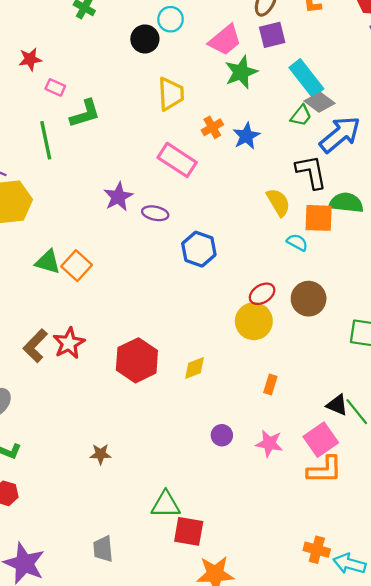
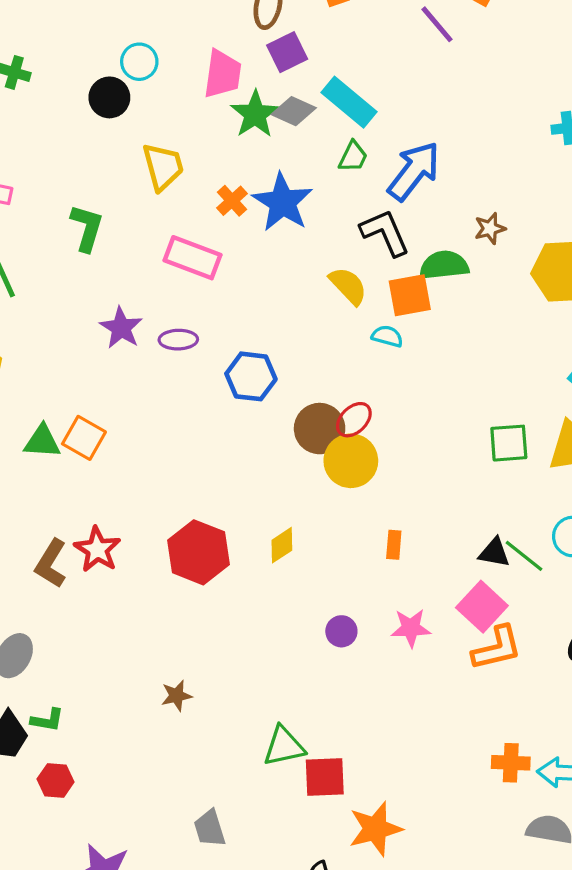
pink trapezoid: (225, 40) -> (223, 74), turned -30
gray diamond: (320, 102) -> (294, 111), moved
green L-shape: (85, 114) -> (87, 228), moved, turned -44
blue star: (246, 136) -> (283, 202), size x1.5
brown circle: (309, 299) -> (320, 429), moved

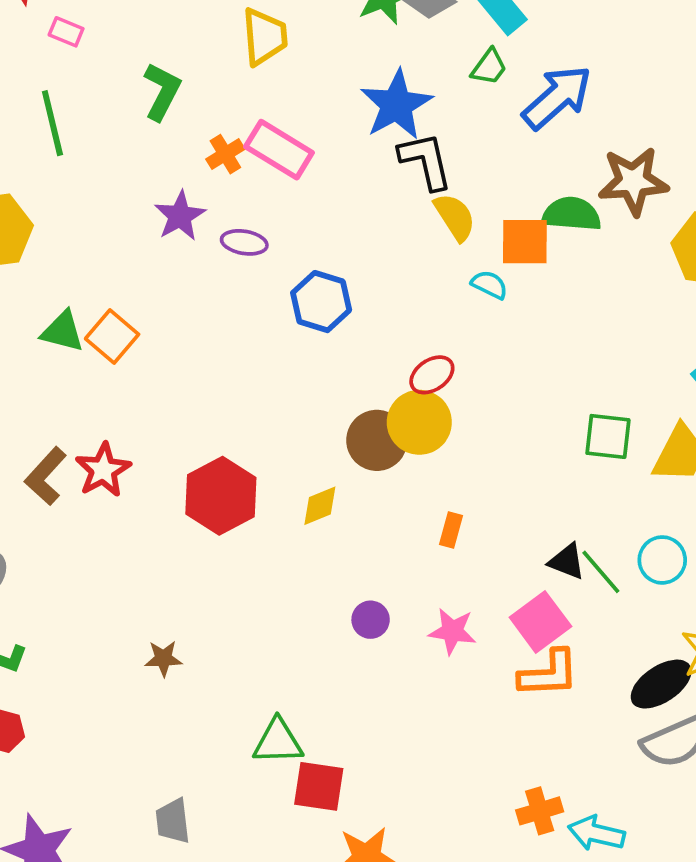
orange cross: (232, 201) -> (225, 154), moved
brown star: (490, 228) -> (633, 181), size x1.8
black L-shape: (385, 233) -> (426, 161), moved
brown circle: (320, 429) -> (377, 440), moved
orange cross: (511, 763) -> (540, 811), turned -30

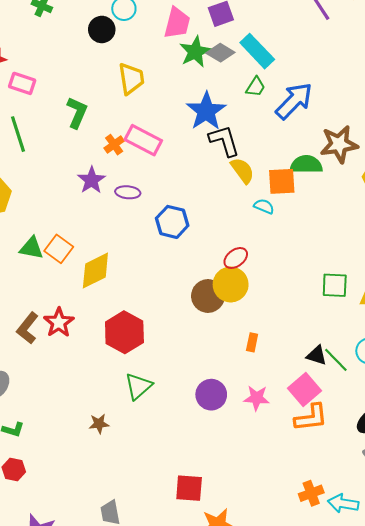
pink rectangle: (66, 32) -> (22, 83), size x1.4
yellow diamond: (320, 506) -> (95, 270), moved, size x1.6
purple circle: (371, 620) -> (211, 395), size x1.5
green triangle: (278, 742) -> (138, 386), moved, turned -36

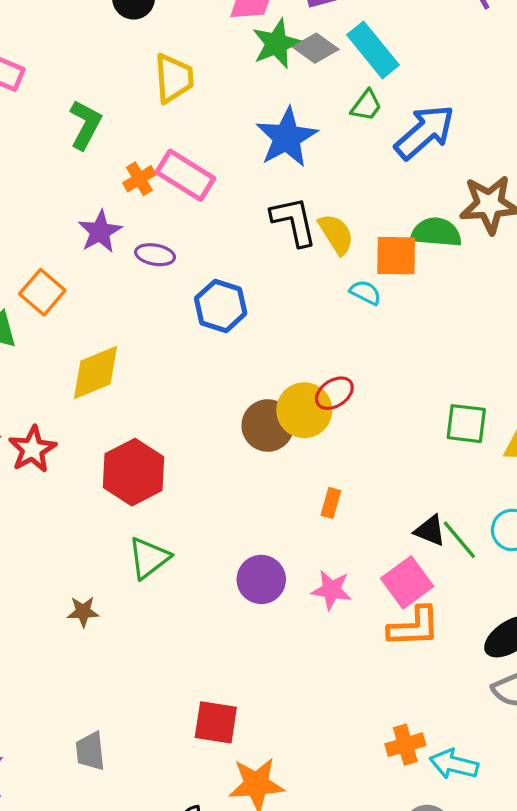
black L-shape: (224, 141) -> (294, 221), moved
orange square: (59, 249) -> (42, 292), moved
red ellipse: (236, 258) -> (334, 393), moved

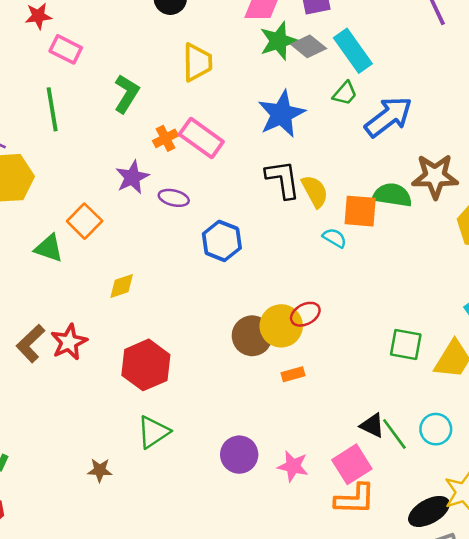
yellow diamond: (96, 373) -> (122, 286), size x0.6
orange rectangle: (331, 503) -> (293, 374), moved, turned 55

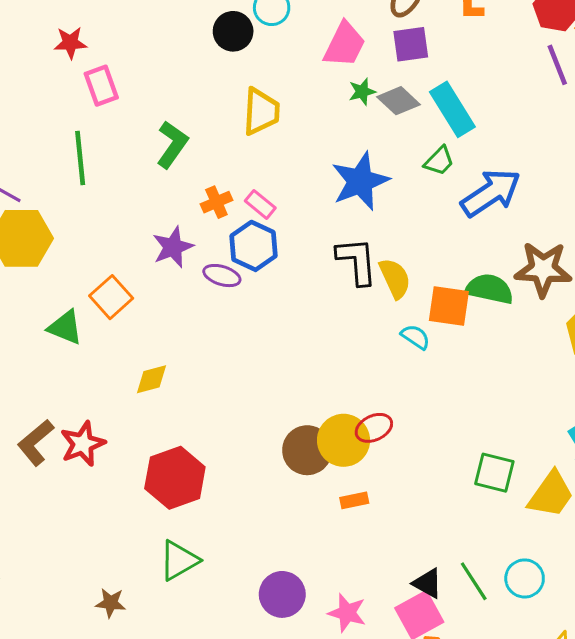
green star: (278, 41) -> (362, 92), size x0.6
pink rectangle: (66, 49) -> (101, 86), turned 40
pink rectangle: (201, 138) -> (260, 204), size x0.6
blue hexagon: (222, 241) -> (254, 246), moved
black triangle: (372, 425) -> (428, 583), moved

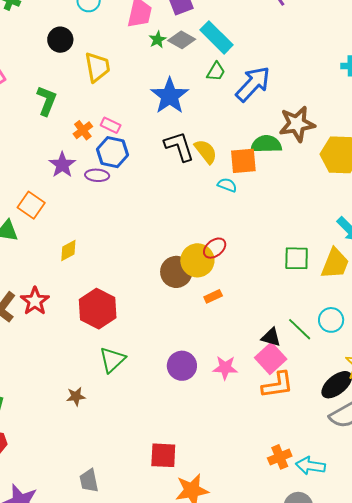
black circle: (233, 31) -> (60, 40), moved

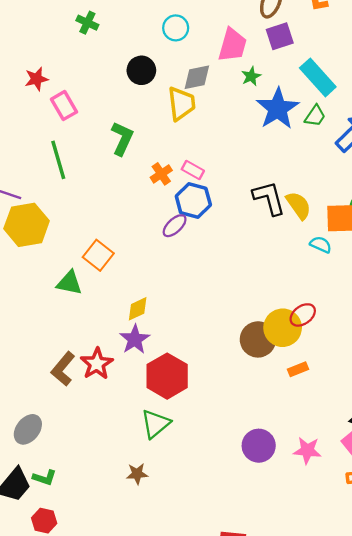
gray diamond: (182, 40) -> (197, 77), moved, turned -44
blue star: (170, 96) -> (278, 109), moved
purple star: (62, 165) -> (135, 339), moved
purple ellipse: (97, 175) -> (175, 226), turned -50
green triangle: (112, 360) -> (155, 424), moved

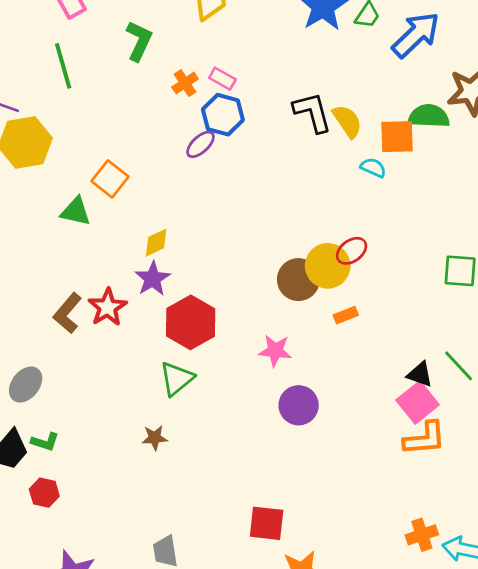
pink star: (307, 450) -> (275, 351), moved

